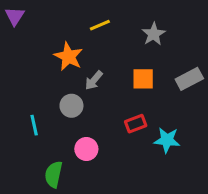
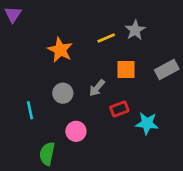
yellow line: (100, 25) -> (106, 38), moved
gray arrow: (94, 80) -> (97, 88), moved

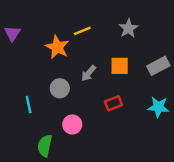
purple triangle: (13, 14) -> (12, 33), moved
yellow line: (106, 38) -> (82, 31), moved
gray arrow: (97, 88) -> (88, 73), moved
cyan star: (147, 123) -> (158, 107), moved

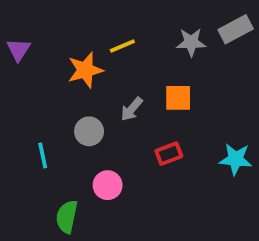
gray star: (128, 28) -> (191, 42), turned 30
orange star: (57, 47) -> (85, 70), turned 30
gray rectangle: (158, 66) -> (236, 29), moved

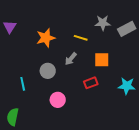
gray rectangle: (236, 29) -> (127, 29), moved
yellow line: (122, 46) -> (81, 38), moved, turned 40
orange square: (178, 98) -> (102, 60), moved
green semicircle: (67, 217) -> (13, 117), moved

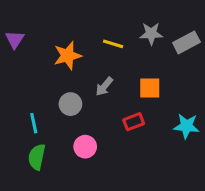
yellow line: (81, 38) -> (113, 44), moved
green semicircle: (13, 117) -> (37, 157), moved

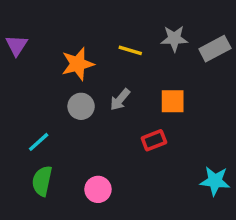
gray circle: (70, 104) -> (81, 106), moved
cyan line: (34, 123) -> (39, 142), turned 60
cyan star: (186, 126) -> (215, 181), moved
pink circle: (85, 147) -> (98, 189), moved

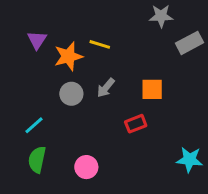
gray star: (174, 39) -> (161, 16), moved
purple triangle: (17, 45) -> (37, 40), moved
yellow line: (130, 50) -> (100, 44), moved

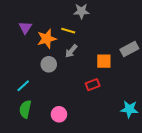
gray star: (161, 16) -> (81, 11), moved
gray rectangle: (190, 43) -> (129, 49), moved
gray arrow: (106, 88) -> (71, 51), moved

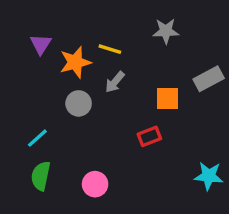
gray star: (81, 11) -> (166, 31), moved

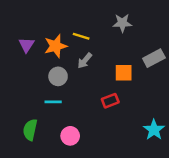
purple triangle: (41, 44) -> (26, 45), moved
cyan line: (37, 138) -> (53, 102), moved, turned 42
cyan star: (209, 176) -> (154, 130), turned 30

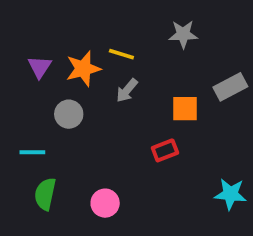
gray circle: (58, 76) -> (69, 114), moved
cyan line: (53, 102) -> (32, 152), moved
cyan star: (154, 130) -> (230, 194), turned -30

